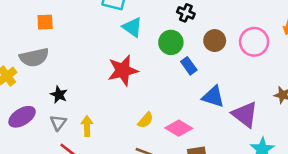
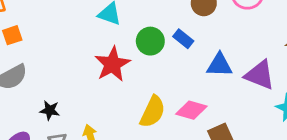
green circle: (171, 42) -> (150, 41), moved
yellow semicircle: (146, 120) -> (153, 112), size x1.6

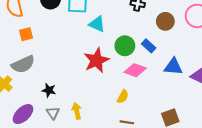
pink diamond: (191, 110) -> (135, 70), moved
yellow semicircle: (153, 112) -> (123, 97), size x0.6

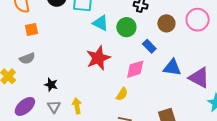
green circle: (125, 46) -> (126, 27), moved
gray semicircle: (23, 64) -> (27, 58), size x0.7
pink diamond: (135, 70) -> (135, 69), turned -40

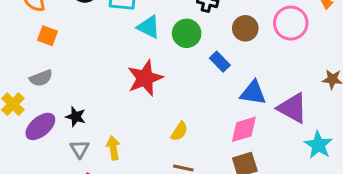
orange square: (31, 29) -> (47, 36), turned 32
pink diamond: (135, 69) -> (244, 129), moved
purple ellipse: (25, 106) -> (40, 126), moved

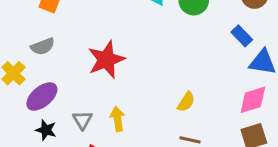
blue rectangle: (220, 62) -> (242, 36), moved
red star: (145, 78) -> (106, 60), moved
black star: (76, 117) -> (46, 130), moved

